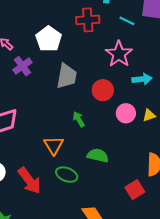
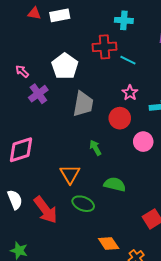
cyan line: (127, 21) -> (128, 60), moved
pink star: (119, 54) -> (130, 93), moved, size x0.6

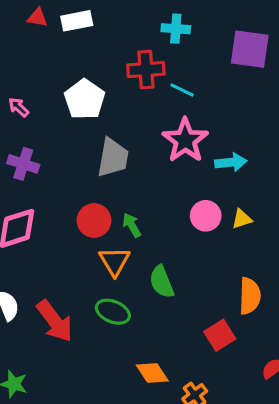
pink star: (130, 93) -> (185, 140), size x1.8
purple cross: (38, 94) -> (23, 164), moved, turned -36
red circle: (120, 118) -> (94, 220), moved
orange triangle: (70, 174) -> (114, 261), moved
green semicircle: (115, 184) -> (162, 282), turned -125

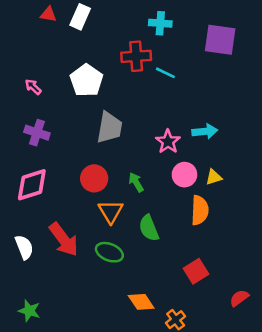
white rectangle: (77, 21) -> (80, 17), turned -55
pink star: (185, 140) -> (168, 142), moved, size x0.7
green arrow: (132, 225) -> (136, 182), moved
orange semicircle: (250, 296) -> (200, 210), moved
red arrow: (55, 321) -> (64, 239), moved

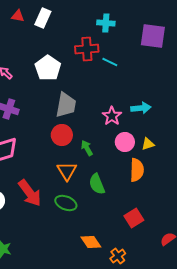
red circle: (94, 178) -> (62, 135), moved

